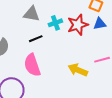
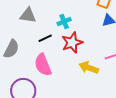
gray triangle: (32, 14) -> (28, 15), moved
red star: (78, 25) -> (72, 43), moved

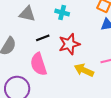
cyan cross: (64, 21) -> (62, 12), moved, turned 32

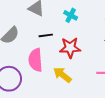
yellow arrow: (84, 70) -> (62, 75), moved

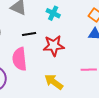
yellow arrow: (62, 75) -> (54, 82), moved

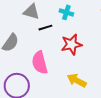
black line: (29, 34) -> (45, 28), moved

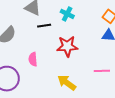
pink semicircle: (40, 63) -> (33, 59), size x0.6

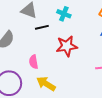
yellow arrow: (67, 83) -> (46, 84), moved

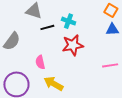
cyan cross: (64, 14) -> (69, 21), moved

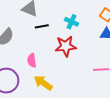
cyan cross: (69, 21) -> (72, 22), moved

